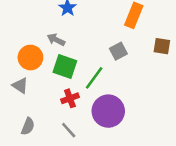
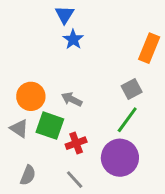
gray arrow: (56, 40) -> (72, 99), moved
green square: (65, 66) -> (50, 126), moved
green line: (94, 78) -> (127, 120), moved

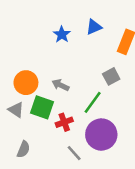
blue triangle: (64, 15) -> (94, 27), moved, turned 35
green line: (127, 120) -> (93, 102), moved
gray line: (75, 180) -> (74, 153), moved

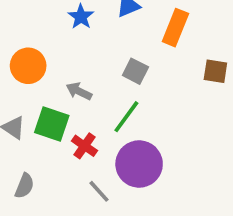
gray square: (111, 76) -> (135, 71), moved, turned -35
orange circle: (26, 83) -> (28, 66), moved
red cross: (64, 122) -> (85, 146), turned -35

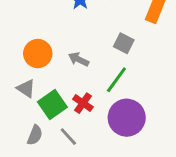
orange circle: (28, 66) -> (38, 54), moved
green square: (52, 124) -> (52, 105), moved, turned 36
gray line: (99, 191) -> (68, 137), moved

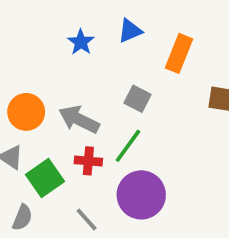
gray arrow: (79, 59) -> (79, 119), size x1.5
red cross: (83, 103) -> (88, 161), moved, turned -30
gray line: (68, 137) -> (87, 219), moved

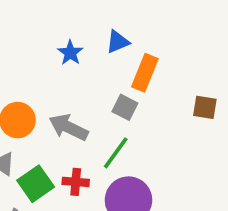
orange rectangle: (179, 53) -> (145, 73), moved
red cross: (88, 161) -> (76, 182), moved

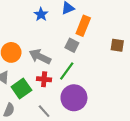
red cross: (76, 182) -> (44, 79), moved

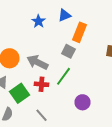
purple circle: (74, 98) -> (82, 102), moved, size x0.6

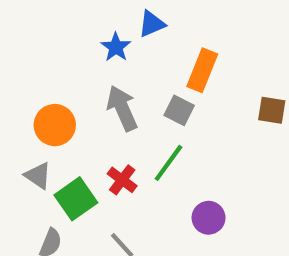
blue triangle: (64, 15) -> (152, 24), moved
gray arrow: (38, 62) -> (122, 108), moved, turned 40
red cross: (42, 84) -> (122, 180), turned 32

